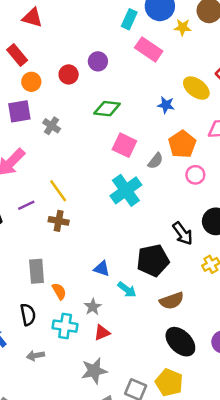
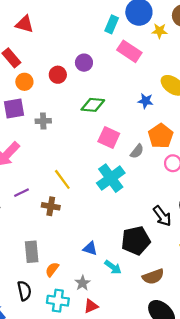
gray cross: (52, 126) -> (43, 121), turned -35
yellow line: (58, 191) -> (62, 179), moved
orange semicircle: (59, 291) -> (52, 269), turned -112

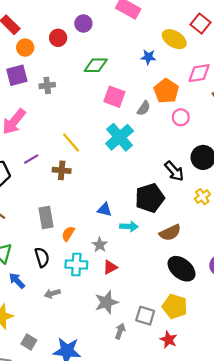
cyan arrow: (113, 267) -> (129, 226), turned -30

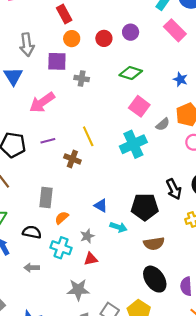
black semicircle: (42, 257) -> (32, 232), turned -78

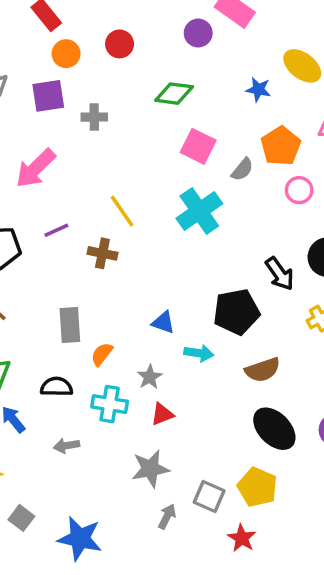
purple circle: (131, 32) -> (198, 33), moved

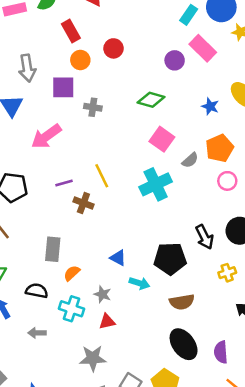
red circle: (120, 44) -> (113, 48), moved
purple line: (56, 230) -> (64, 183), moved
gray star: (150, 377) -> (102, 294), turned -30

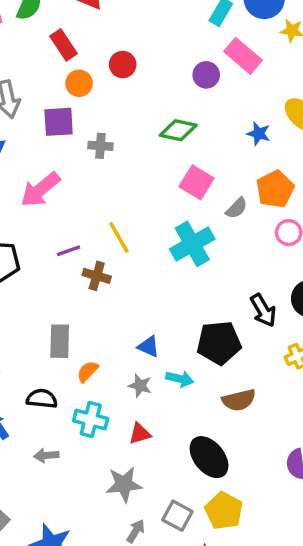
gray star: (102, 294) -> (140, 386), moved
black ellipse: (184, 344) -> (209, 457), moved

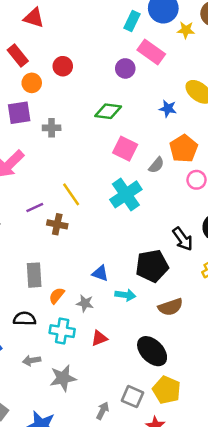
gray star: (140, 386) -> (85, 303), moved
gray star: (124, 484) -> (63, 378), moved

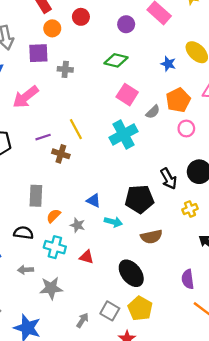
purple circle: (125, 68) -> (126, 24), moved
red triangle: (99, 338) -> (87, 257), turned 32

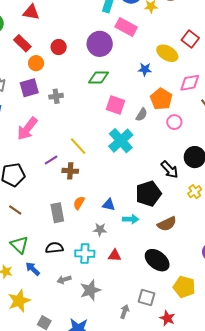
purple circle: (126, 24) -> (100, 44), size x1.6
orange semicircle: (54, 216) -> (79, 203), moved
yellow pentagon: (140, 308) -> (184, 287), moved

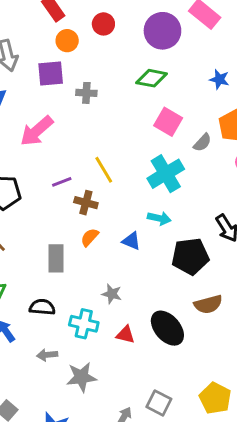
orange semicircle: (79, 203) -> (90, 237), moved
blue triangle: (109, 205) -> (131, 241), moved
cyan arrow: (131, 219) -> (159, 218), moved
black ellipse: (157, 260) -> (167, 328), moved

